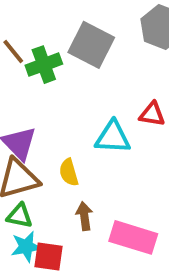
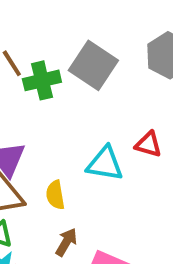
brown arrow: (84, 216) -> (66, 242), turned 32

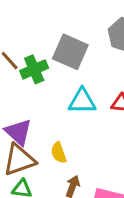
cyan triangle: (105, 164) -> (82, 101), moved

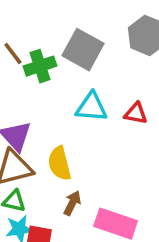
yellow semicircle: (59, 153) -> (59, 163), size x1.4

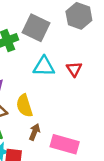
red triangle: (136, 113) -> (74, 69), turned 49

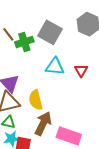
brown arrow: (35, 132) -> (43, 124), size x1.6

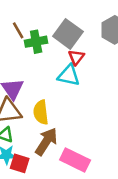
red triangle: (81, 70) -> (76, 57), moved

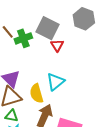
cyan triangle: (69, 75) -> (55, 82), moved, turned -42

